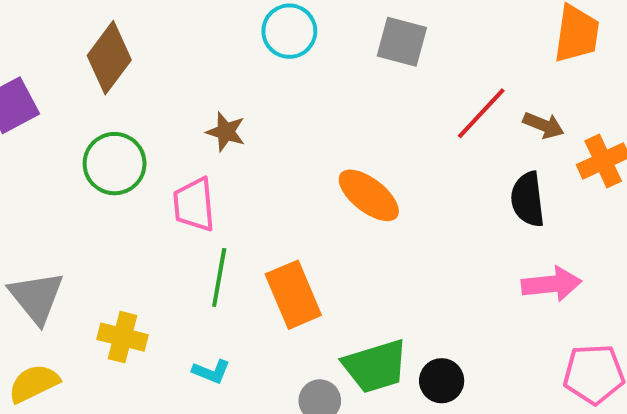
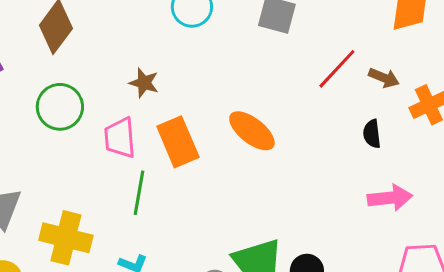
black semicircle: (528, 199) -> (372, 134), size x0.7
orange rectangle: (293, 295) -> (178, 142), moved
yellow cross: (122, 337) -> (66, 238), size x1.4

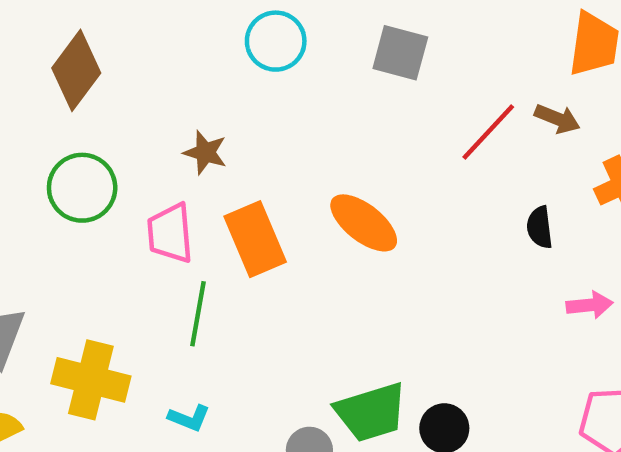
brown arrow: (384, 78) -> (557, 119), moved
pink arrow: (390, 198) -> (590, 305), moved, size x0.7

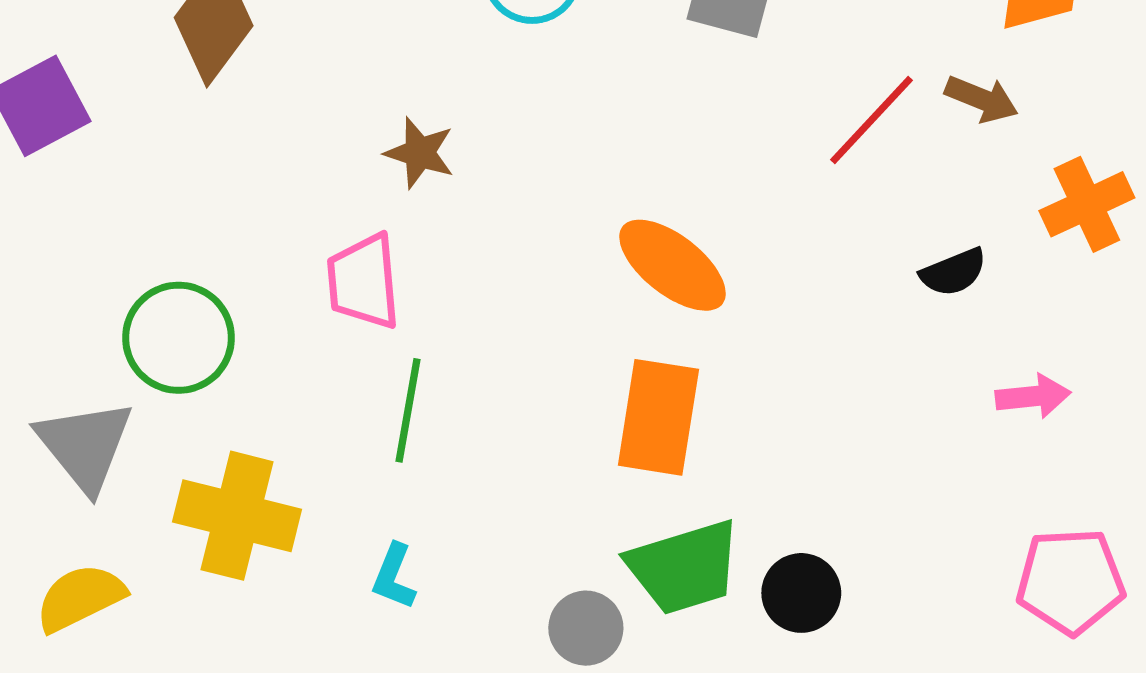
green circle: (82, 188) -> (179, 338), moved
black semicircle: (540, 227) -> (953, 272), turned -105
orange rectangle: (255, 239) -> (658, 417), moved, turned 32
cyan L-shape: (189, 418) -> (394, 577), turned 90

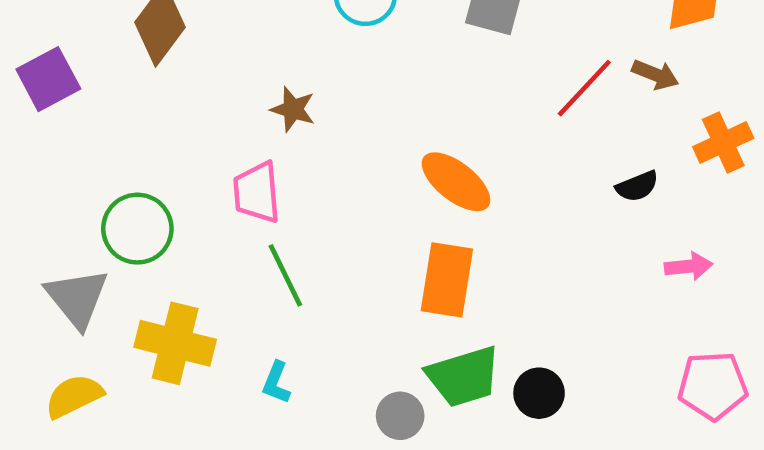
green line: (408, 410) -> (285, 275), turned -36

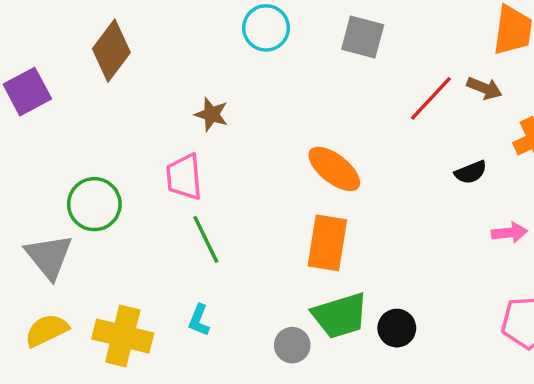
yellow cross: (175, 343) -> (123, 336), moved

